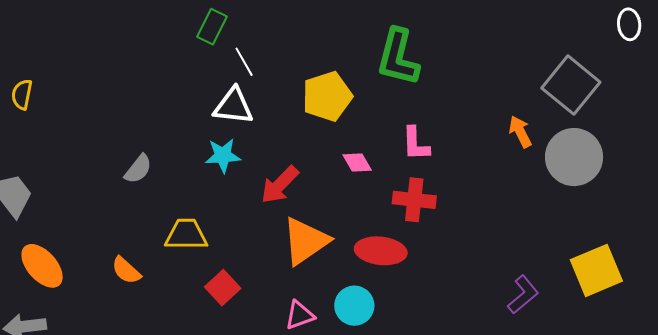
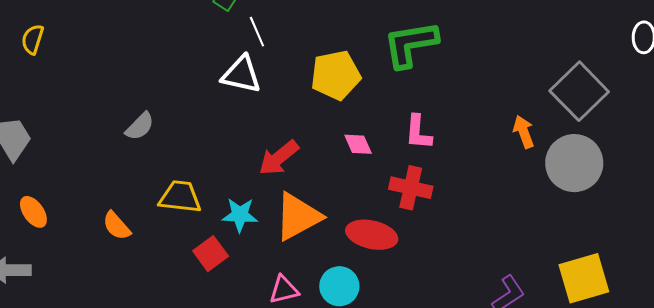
green L-shape: (398, 57) -> (410, 44), turned 60
cyan star: (223, 155) -> (240, 215), moved
orange ellipse: (42, 266) -> (33, 212), size x0.7

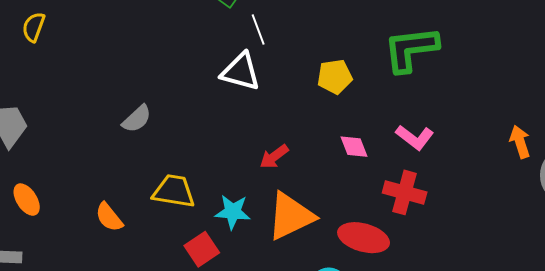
yellow pentagon: (336, 75) -> (335, 77), size x0.7
pink L-shape: (418, 132) -> (415, 137), turned -60
red arrow: (279, 158) -> (274, 157), size x0.7

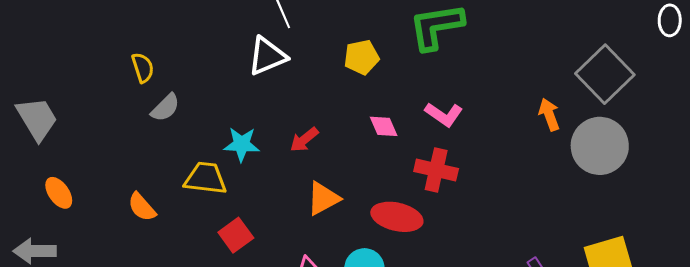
yellow semicircle: (34, 27) -> (143, 68), moved, turned 144
white triangle: (241, 72) -> (267, 56), turned -36
cyan star: (233, 212) -> (242, 144), moved
orange triangle: (291, 216) -> (323, 198), size x0.7

